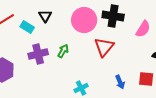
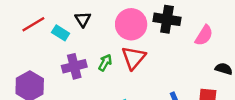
red triangle: (104, 47) -> (134, 58), moved

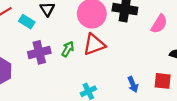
red triangle: (134, 58) -> (94, 44), turned 30

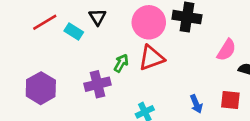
pink semicircle: (159, 24) -> (226, 50), moved
purple cross: (39, 52) -> (97, 84), moved

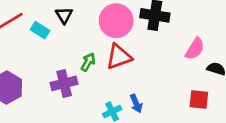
blue arrow: (196, 104) -> (136, 103), moved

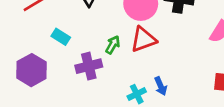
cyan rectangle: (40, 30) -> (61, 37), moved

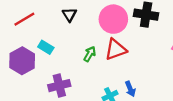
purple cross: (89, 66) -> (59, 86), moved
purple hexagon: (31, 70) -> (22, 61), moved

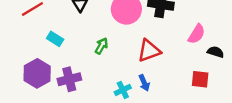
red triangle: (116, 49) -> (149, 51), moved
purple hexagon: (22, 61) -> (37, 73), moved

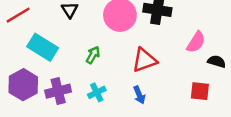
cyan rectangle: (55, 39) -> (43, 47), size x1.6
cyan cross: (123, 90) -> (97, 92), moved

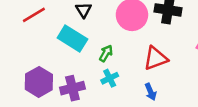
cyan rectangle: (43, 47) -> (72, 38), moved
cyan cross: (97, 92) -> (110, 78), moved

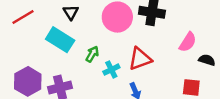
cyan cross: (110, 78) -> (111, 70), moved

